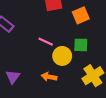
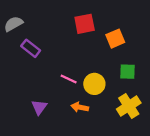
pink line: (46, 42) -> (69, 79), moved
green square: (81, 45) -> (128, 72), moved

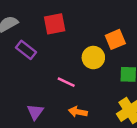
red square: (85, 24) -> (55, 24), moved
yellow circle: (94, 84) -> (93, 58), moved

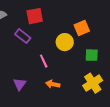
purple rectangle: (26, 50) -> (23, 36), moved
pink line: (66, 82) -> (44, 61), turned 40

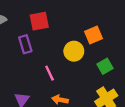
purple rectangle: (23, 36) -> (25, 44), turned 35
green square: (92, 55) -> (105, 66), turned -32

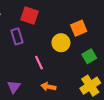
red square: (39, 21) -> (30, 16), turned 30

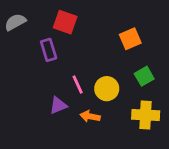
yellow circle: (61, 43) -> (107, 89), moved
yellow cross: (90, 86) -> (146, 115), turned 36
purple triangle: (14, 87) -> (58, 105), moved, turned 32

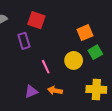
green square: (144, 76) -> (95, 52), moved
yellow circle: (107, 89) -> (74, 60), moved
purple triangle: (58, 105) -> (31, 92), moved

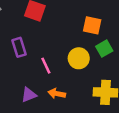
orange square: (85, 33) -> (92, 25), turned 35
purple rectangle: (24, 41) -> (19, 47), moved

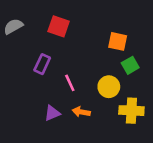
purple rectangle: (19, 47) -> (42, 64), turned 42
yellow circle: (79, 58) -> (109, 87), moved

